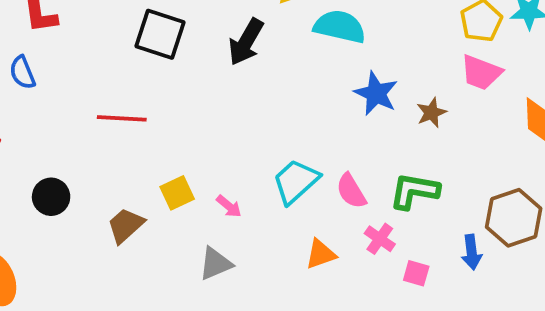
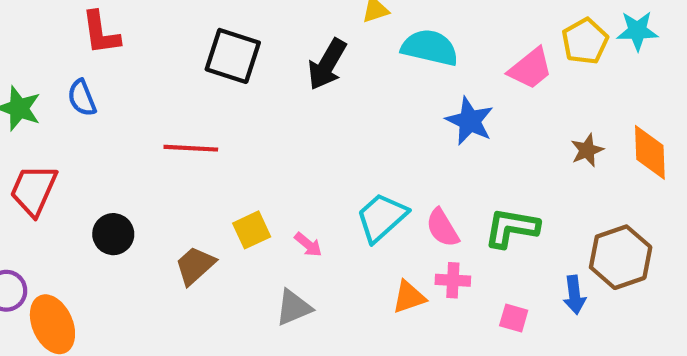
pink trapezoid: (481, 72) -> (530, 69), moved, turned -60
brown star: (431, 113) -> (587, 150), moved
pink cross: (380, 239) -> (453, 280), moved, turned -32

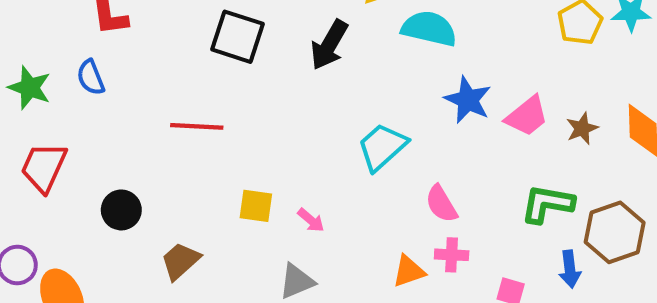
pink trapezoid: (530, 69) -> (527, 116), moved
cyan trapezoid: (382, 217) -> (382, 147), moved
green L-shape: (512, 228) -> (547, 204), moved
yellow square: (252, 230) -> (256, 206), turned 33
brown trapezoid: (195, 266) -> (180, 261), moved

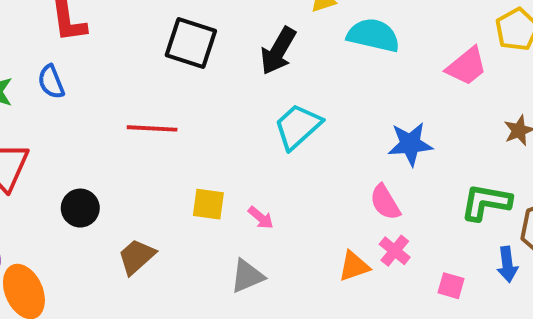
blue star: (468, 100) -> (410, 144), moved, turned -30
pink trapezoid: (527, 116) -> (467, 66), moved
cyan trapezoid: (382, 147) -> (298, 126), moved
pink cross: (452, 255) -> (395, 251), turned 36

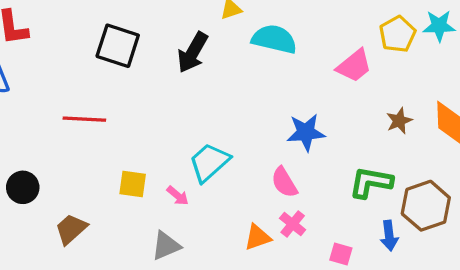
cyan trapezoid: (298, 126) -> (209, 162), moved

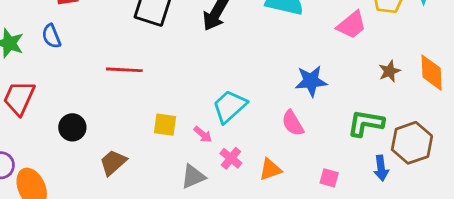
pink cross: (293, 224) -> (231, 158), moved
pink square: (341, 254) -> (329, 178), moved

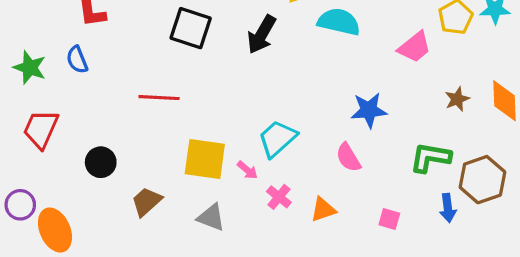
yellow square: (165, 125) -> (205, 159), size x1.6
gray triangle: (193, 176) -> (211, 217), moved, turned 44

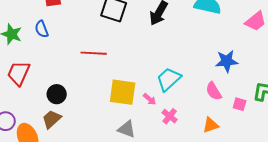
brown trapezoid: (146, 202) -> (52, 119), moved
orange triangle: (323, 210) -> (211, 125), moved
pink square: (389, 219) -> (240, 104), moved

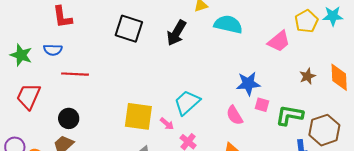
blue semicircle: (42, 29) -> (53, 50), turned -66
red line: (94, 53) -> (75, 74), moved
pink square: (240, 104) -> (262, 105), moved

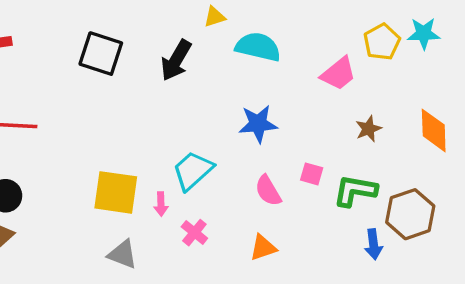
brown star: (307, 76) -> (368, 129), moved
blue star: (248, 84) -> (258, 124), moved
pink arrow: (167, 124) -> (161, 204), turned 48

